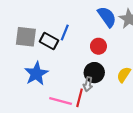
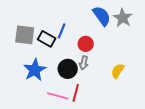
red circle: (98, 46) -> (86, 44), moved
black circle: (94, 73) -> (68, 69), moved
gray arrow: (88, 84) -> (84, 63), moved

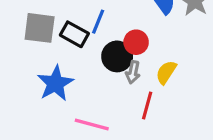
black circle: (68, 69) -> (117, 56), moved
yellow semicircle: (118, 71) -> (166, 72), moved
red line: (76, 93) -> (147, 105), moved

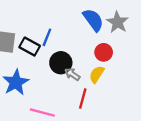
red circle: (136, 42) -> (104, 52), moved
gray arrow: (133, 72) -> (72, 74), turned 112

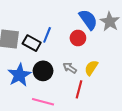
red circle: (104, 52) -> (78, 38), moved
black circle: (61, 63) -> (43, 71), moved

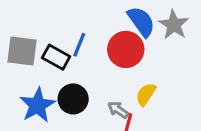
red circle: (78, 38) -> (126, 49), size x1.5
gray arrow: (70, 68) -> (118, 110), moved

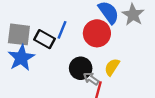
black circle: (73, 99) -> (81, 68), moved
blue star: (38, 105) -> (21, 58), moved

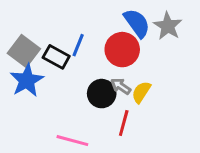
gray square: (19, 34) -> (24, 51), turned 30
gray arrow: (91, 79) -> (121, 86), moved

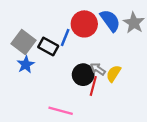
red circle: (122, 50) -> (84, 24), moved
blue star: (27, 80) -> (26, 65), size x0.7
red line: (124, 123) -> (93, 86), moved

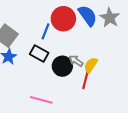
black rectangle: (48, 46) -> (39, 53), moved
red line: (93, 86) -> (85, 80), moved

